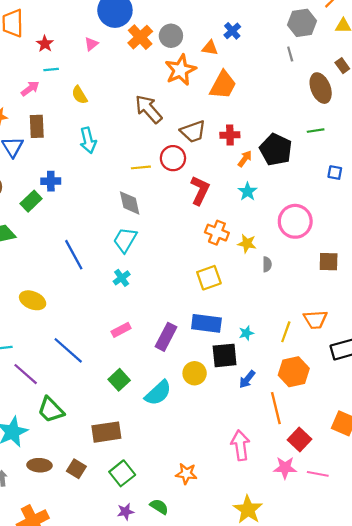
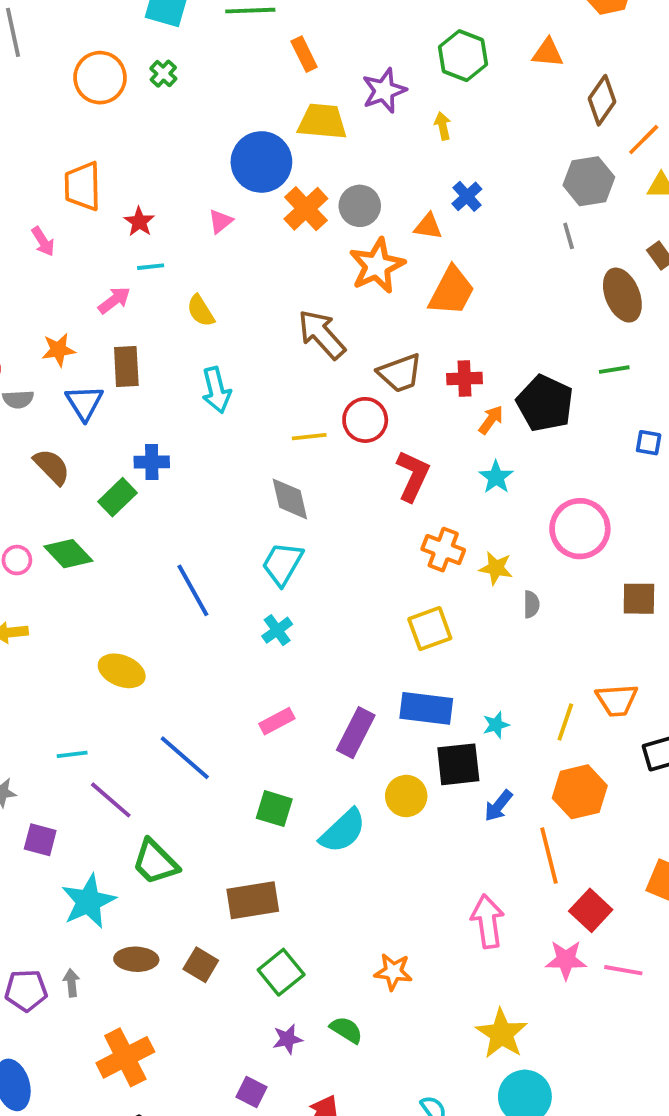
green square: (119, 380) -> (274, 809), turned -30

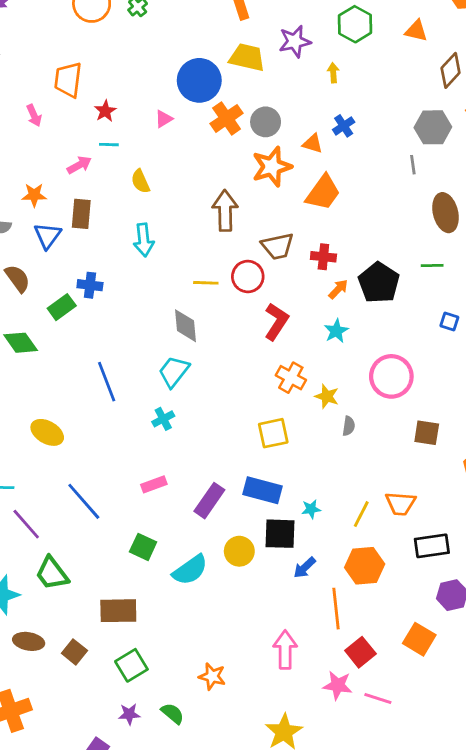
brown arrow: (322, 334) -> (225, 211), turned 33

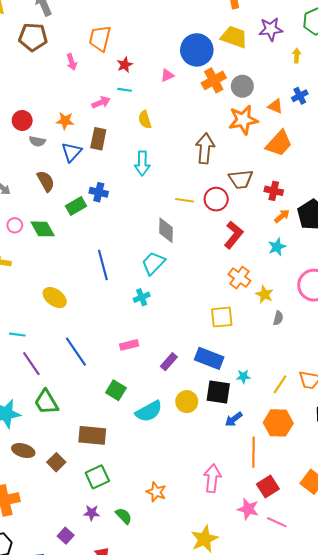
purple rectangle: (209, 501) -> (169, 362), size x0.7

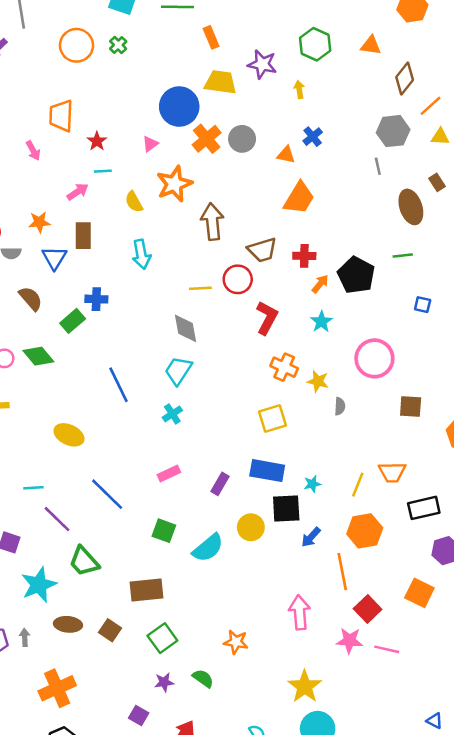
purple star: (271, 29) -> (262, 64), turned 30
orange star: (243, 120) -> (174, 184), moved

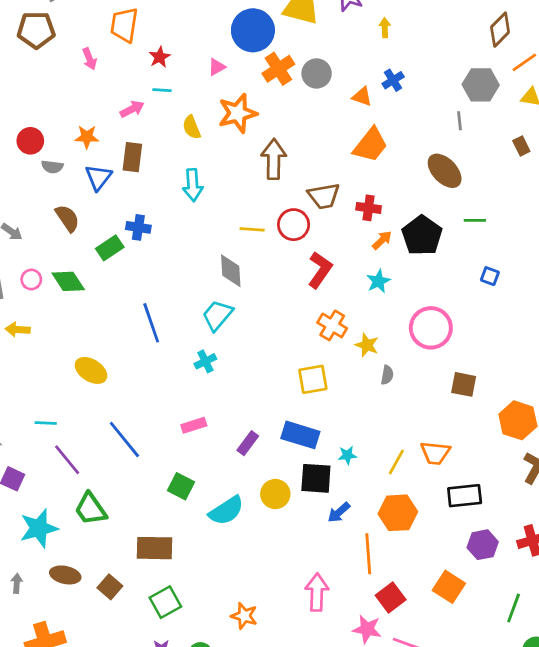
brown ellipse: (411, 207) -> (445, 171), moved, turned -32

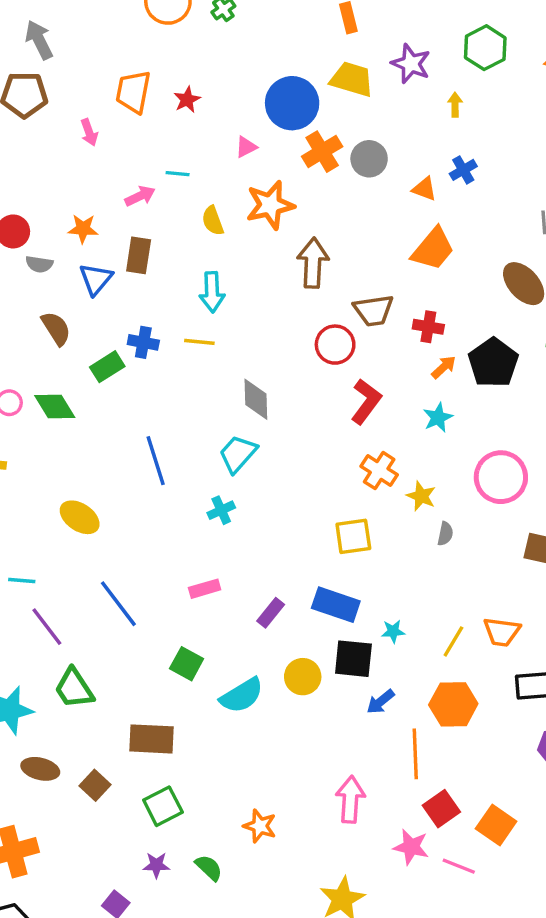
red star: (160, 57) -> (187, 100), moved
yellow line: (252, 229) -> (199, 342), moved
orange square: (449, 587) -> (496, 825), moved

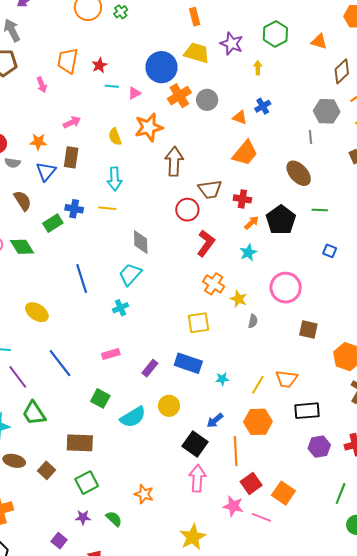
cyan line: (178, 174) -> (112, 86), moved
black square: (353, 659) -> (195, 444), moved, turned 30

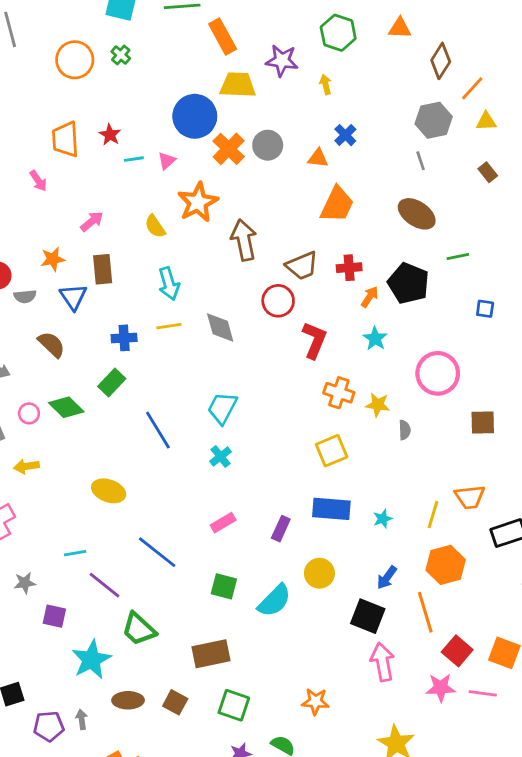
orange rectangle: (195, 17) -> (223, 36), size x1.4
green rectangle: (53, 223) -> (112, 383), moved
gray diamond: (141, 242) -> (220, 328), moved
green square: (87, 483) -> (234, 705), turned -30

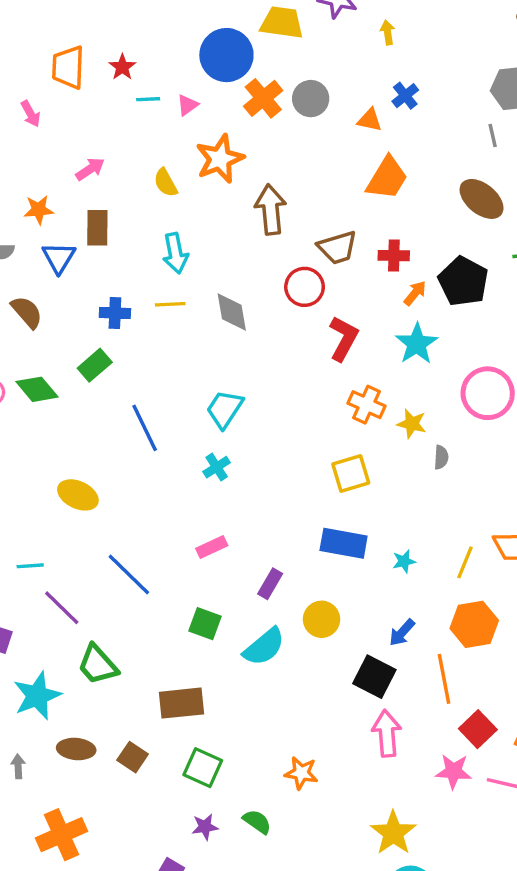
cyan star: (375, 338) -> (417, 344), size x1.4
purple rectangle: (281, 529) -> (270, 584), moved

